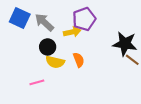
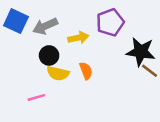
purple pentagon: (84, 19) -> (110, 22), moved
gray arrow: (44, 22) -> (45, 26), turned -66

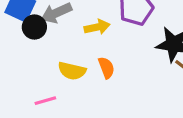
black circle: (49, 55) -> (34, 27), moved

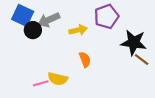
yellow semicircle: (72, 71) -> (58, 79), moved

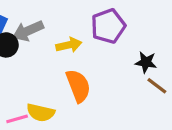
black star: (134, 43) -> (146, 62), size x0.6
orange semicircle: (85, 60) -> (78, 86), size x1.5

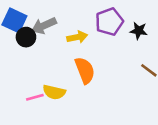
black star: (146, 62) -> (139, 31), moved

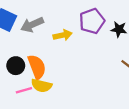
black circle: (26, 37) -> (16, 66), moved
orange semicircle: (85, 70) -> (37, 67), moved

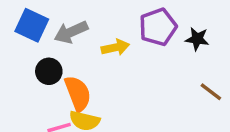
black circle: (16, 66) -> (49, 71), moved

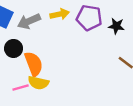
purple pentagon: (158, 27) -> (89, 18), turned 30
yellow arrow: (115, 47) -> (60, 14), moved

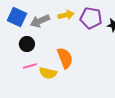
orange semicircle: (34, 64) -> (65, 58), moved
pink line: (21, 87) -> (30, 66), moved

